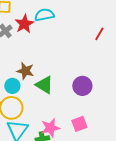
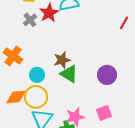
brown star: (25, 71) -> (62, 60), moved, turned -30

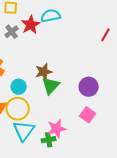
green triangle: (69, 74) -> (51, 86), turned 42
pink square: (104, 113) -> (88, 115), moved, turned -35

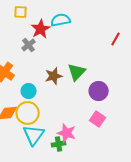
gray cross: (12, 32) -> (29, 45), moved
green triangle: (51, 86) -> (77, 72), moved
pink star: (57, 129) -> (67, 133), turned 30

